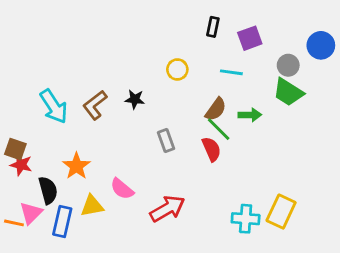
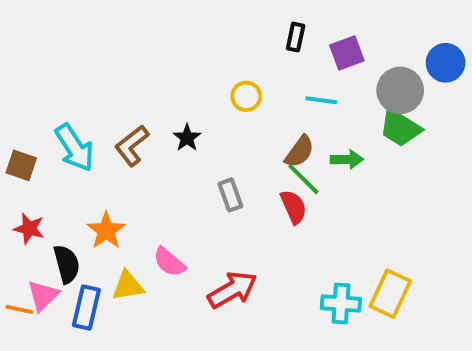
gray circle: (288, 65) -> (400, 90), size x1.5
black star: (135, 99) -> (187, 138), turned 30
brown square: (15, 149) -> (21, 165), moved

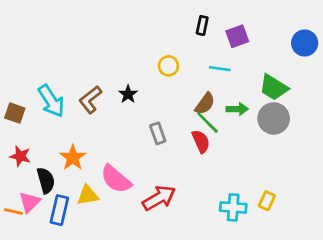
gray circle: (400, 90) -> (274, 118), moved
pink semicircle: (169, 262) -> (116, 179), size x1.4
yellow rectangle: (390, 294) -> (267, 201), size x0.6

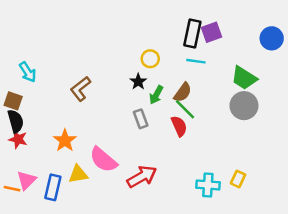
black rectangle: (202, 25) -> (192, 34), moved, size x1.6
black star: (128, 94) -> (138, 82), moved
cyan arrow: (51, 101) -> (28, 72), moved, size x0.7
green arrow: (237, 109) -> (156, 95), moved, turned 120
black semicircle: (46, 180) -> (16, 121), moved

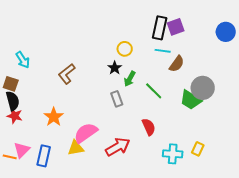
green trapezoid: (244, 78) -> (191, 100), moved
brown semicircle: (183, 92) -> (177, 64), moved
red semicircle: (179, 126) -> (149, 127), moved
pink semicircle: (103, 160) -> (86, 133), turned 105
yellow triangle: (78, 174) -> (76, 148), moved

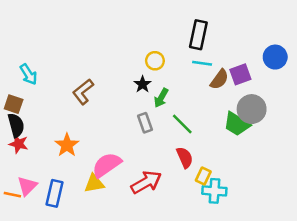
purple square: (176, 27) -> (240, 74), moved
blue circle: (226, 32) -> (275, 57), moved
green line: (154, 91) -> (182, 124), moved
yellow rectangle: (198, 149) -> (203, 176), moved

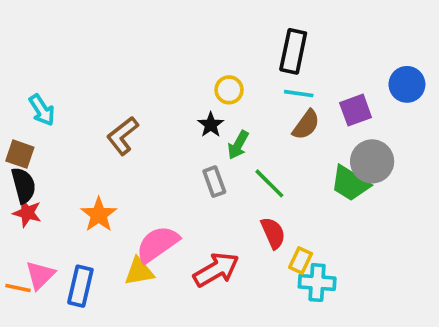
brown semicircle: (219, 79) -> (306, 125), moved

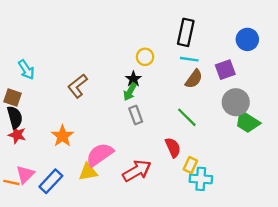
blue circle: (407, 84) -> (247, 39), moved
green arrow: (238, 145) -> (130, 92), moved
green line: (269, 183) -> (187, 117), moved
green trapezoid: (350, 183) -> (247, 122), moved
blue rectangle: (80, 286) -> (51, 181), turned 30

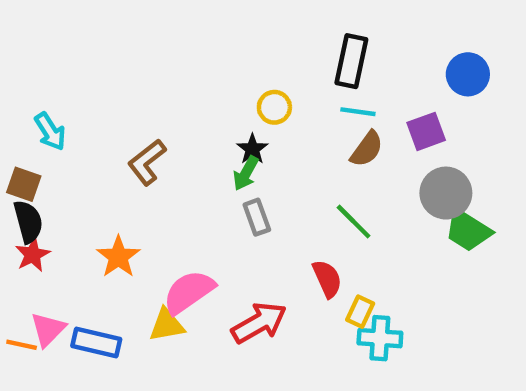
red star: (17, 135) -> (33, 255), turned 30
blue rectangle: (51, 181) -> (96, 343), turned 60

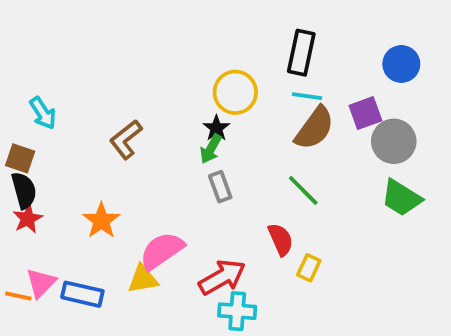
yellow circle: (274, 107) -> (235, 92), size x1.5
brown semicircle: (367, 149) -> (315, 128), size x1.4
gray circle: (446, 193) -> (394, 141), moved
cyan cross: (380, 338) -> (237, 311), moved

